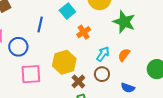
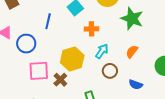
orange cross: (84, 32) -> (92, 29), turned 32
cyan arrow: (103, 54) -> (102, 51), moved
brown cross: (78, 81) -> (60, 80), moved

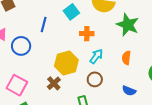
orange semicircle: (132, 52) -> (126, 58), turned -32
pink square: (39, 71) -> (17, 85), moved, turned 30
brown circle: (110, 71) -> (95, 79), moved

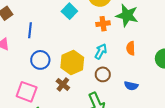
blue line: (44, 24) -> (30, 30), moved
orange cross: (87, 34) -> (103, 24), moved
blue circle: (21, 46) -> (40, 60), moved
blue semicircle: (129, 91) -> (131, 86), moved

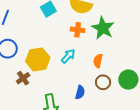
brown circle: (103, 74) -> (103, 82), moved
blue semicircle: (131, 86) -> (80, 92), moved, turned -104

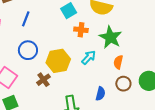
green star: (103, 28) -> (110, 37), moved
orange cross: (78, 30) -> (81, 30), moved

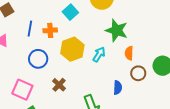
orange cross: (81, 30) -> (50, 30), moved
yellow hexagon: (58, 61) -> (72, 49), moved

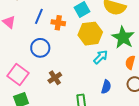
yellow hexagon: (72, 49) -> (90, 34), moved
blue semicircle: (118, 88) -> (106, 87), moved

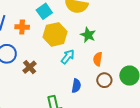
green star: (123, 37) -> (88, 35), size x0.7
brown cross: (55, 78) -> (30, 67), moved

